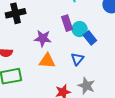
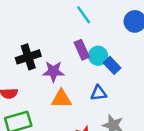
black cross: (16, 13) -> (28, 57), moved
blue triangle: (77, 59) -> (99, 93), turned 48

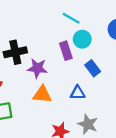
cyan line: (84, 15) -> (71, 18), turned -30
cyan circle: (98, 56) -> (82, 39), moved

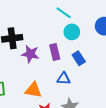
purple rectangle: (66, 51) -> (55, 52), moved
orange triangle: (42, 94) -> (33, 90), moved

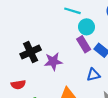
purple rectangle: (55, 52) -> (84, 44), moved

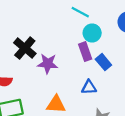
black cross: (31, 52) -> (25, 48), turned -36

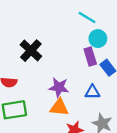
purple star: (48, 64) -> (59, 87), moved

